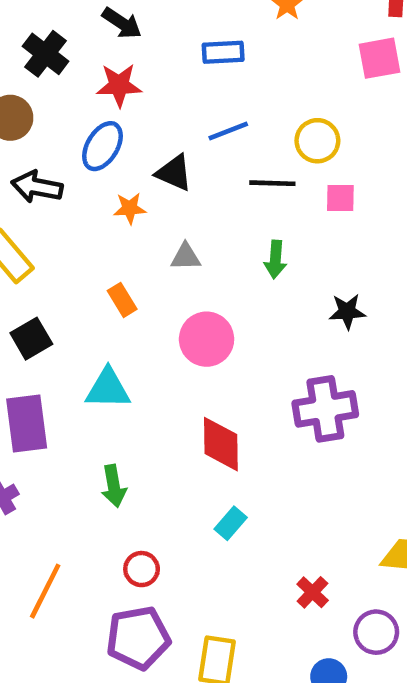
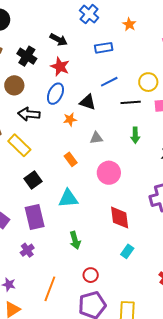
red star: (119, 85) -> (60, 67), turned 30

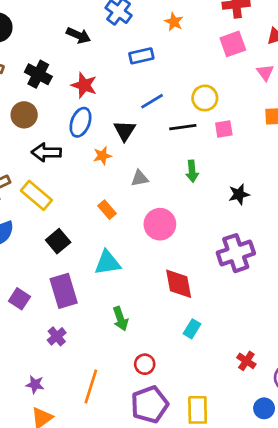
black arrow: (59, 40) -> (78, 35), moved
black triangle: (88, 102) -> (125, 131), turned 48

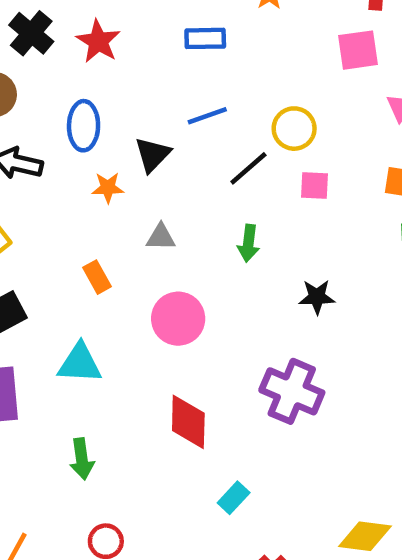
red star: (84, 85) -> (98, 41), moved
blue ellipse: (80, 122) -> (84, 126), turned -32
black line: (183, 127) -> (248, 168), turned -45
purple cross: (236, 253) -> (292, 391), turned 30
cyan rectangle: (192, 329) -> (234, 498), moved

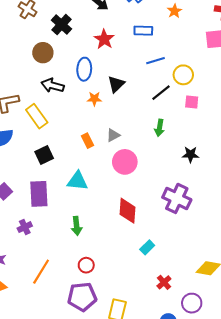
red star: (98, 41) -> (104, 39), moved
blue line: (207, 116) -> (156, 61), moved
gray triangle: (161, 237) -> (113, 135), moved, turned -32

